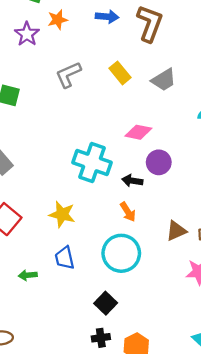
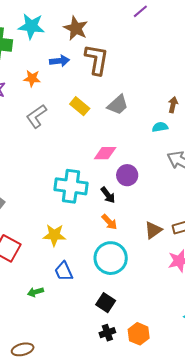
orange star: (58, 20) -> (32, 78), moved, turned 30
black arrow: (132, 181) -> (108, 195), turned -126

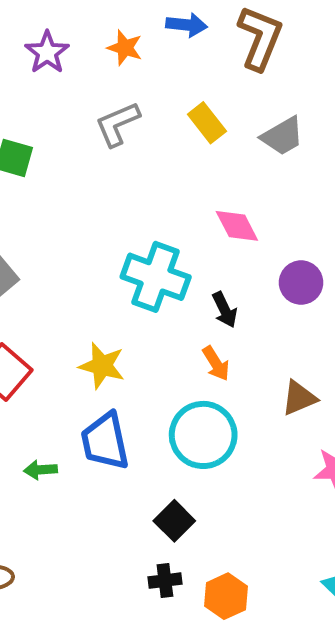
pink diamond: (105, 153) -> (237, 226), turned 50
purple circle: (127, 175) -> (301, 283), moved
blue trapezoid: (64, 271) -> (105, 441), size x1.4

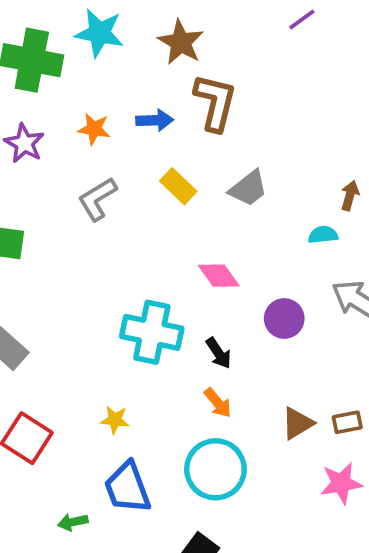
blue arrow: (186, 25) -> (155, 120), moved
yellow star: (102, 366) -> (115, 420), size x0.7

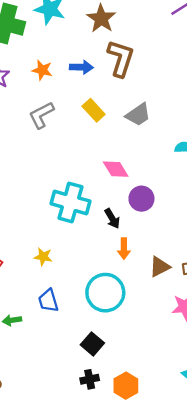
purple circle: (284, 319) -> (141, 199), moved
orange arrow: (218, 403) -> (124, 249), moved, turned 36
blue trapezoid: (127, 488) -> (48, 301), size x0.7

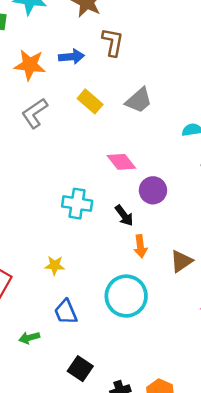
brown L-shape: (121, 58) -> (113, 42), size x0.7
orange star: (42, 70) -> (30, 65), size x1.4
cyan cross: (70, 202) -> (77, 204), size x0.7
black square: (92, 344) -> (80, 369), moved

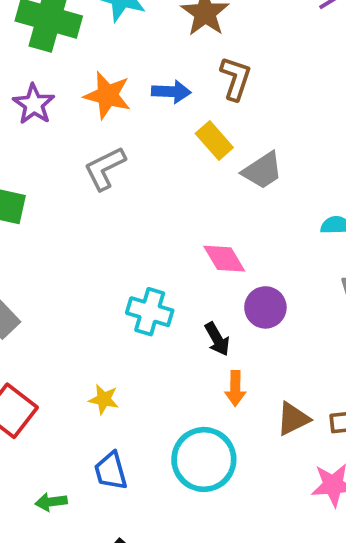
yellow rectangle: (90, 101) -> (214, 141), moved

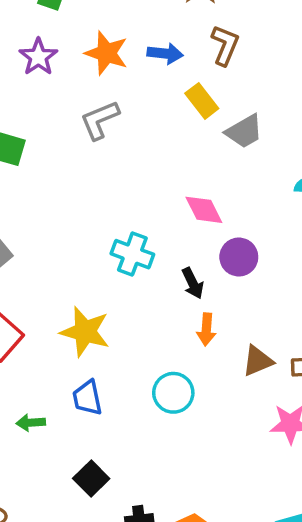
yellow star: (104, 399) -> (85, 332), size x1.8
cyan circle: (204, 459) -> (173, 393), size x0.7

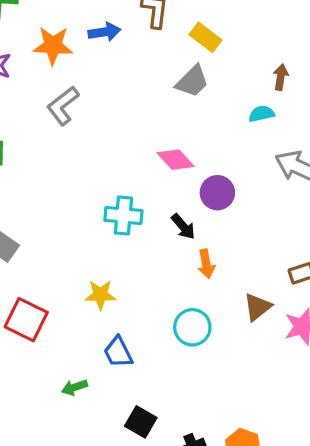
yellow rectangle: (202, 101) -> (206, 37), moved
yellow star: (85, 332) -> (100, 295), size x0.7
brown triangle: (258, 361) -> (258, 307), moved

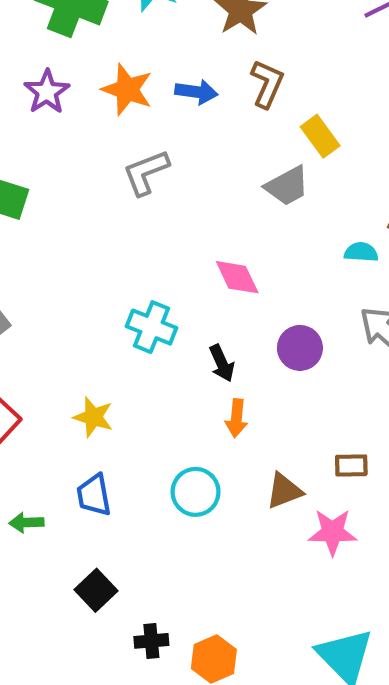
gray L-shape: (63, 106) -> (146, 172), moved
purple circle: (217, 193) -> (300, 348), moved

